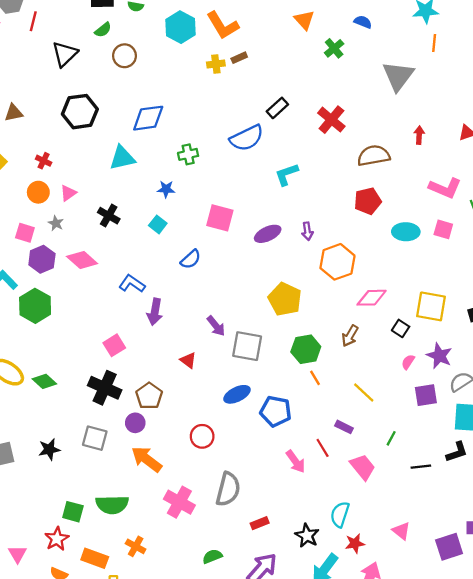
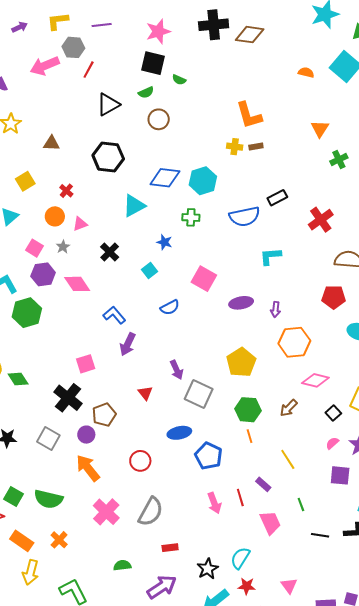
cyan hexagon: (180, 27) -> (203, 181), moved
cyan triangle: (122, 158) -> (134, 206), turned -30
green line: (391, 438) -> (301, 505), turned -64

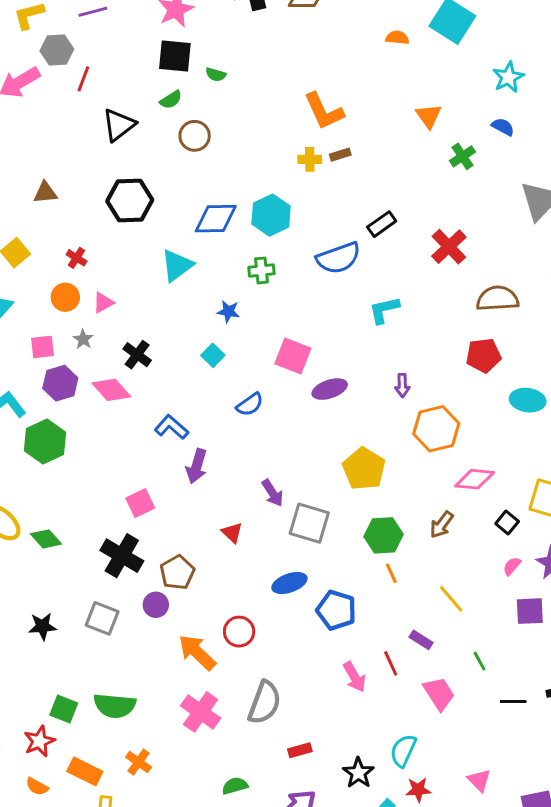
pink square: (34, 248) -> (43, 347), turned -30
black cross: (110, 252) -> (137, 355), moved
purple ellipse: (241, 303) -> (330, 389), moved
orange arrow: (88, 468) -> (197, 652), moved

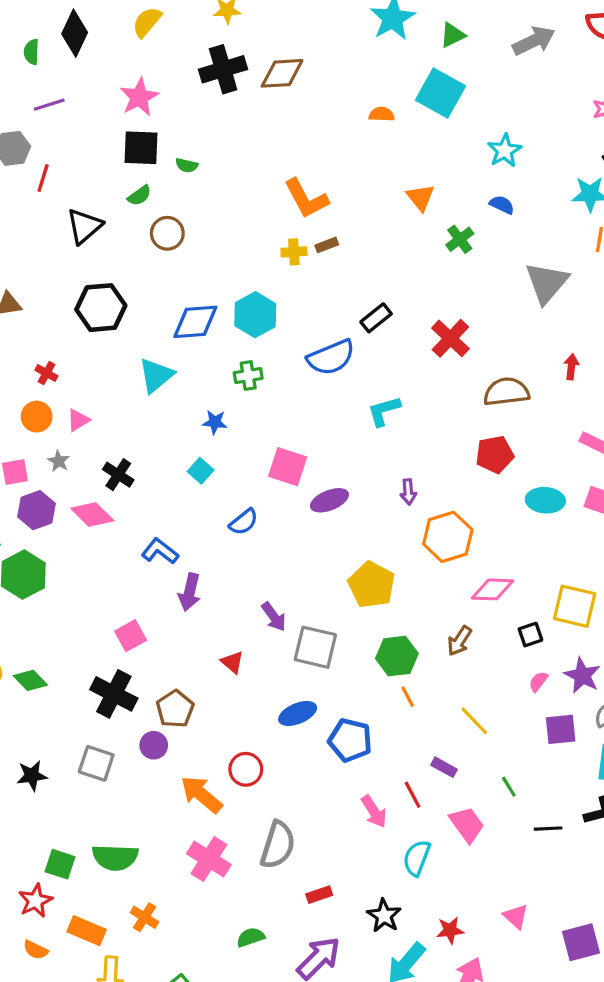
black square: (507, 523) -> (530, 635), turned 35
cyan semicircle: (403, 751) -> (417, 858), moved

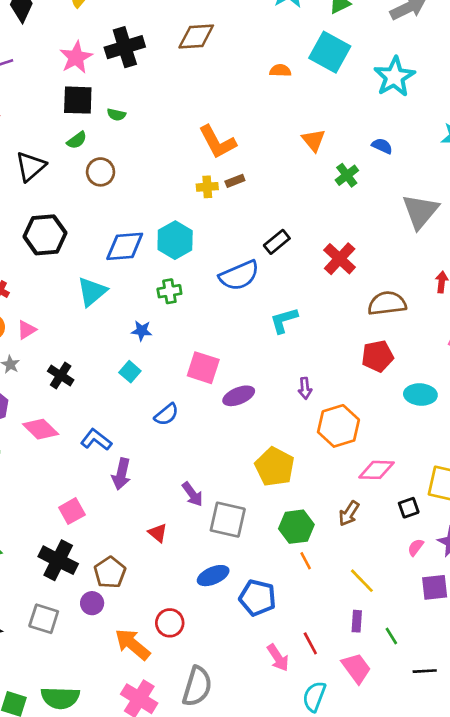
black cross: (223, 69) -> (125, 47), moved
cyan star: (505, 151) -> (394, 77), moved, size x1.4
pink diamond: (92, 514) -> (41, 429), moved
purple rectangle: (444, 767) -> (357, 621), moved, turned 65

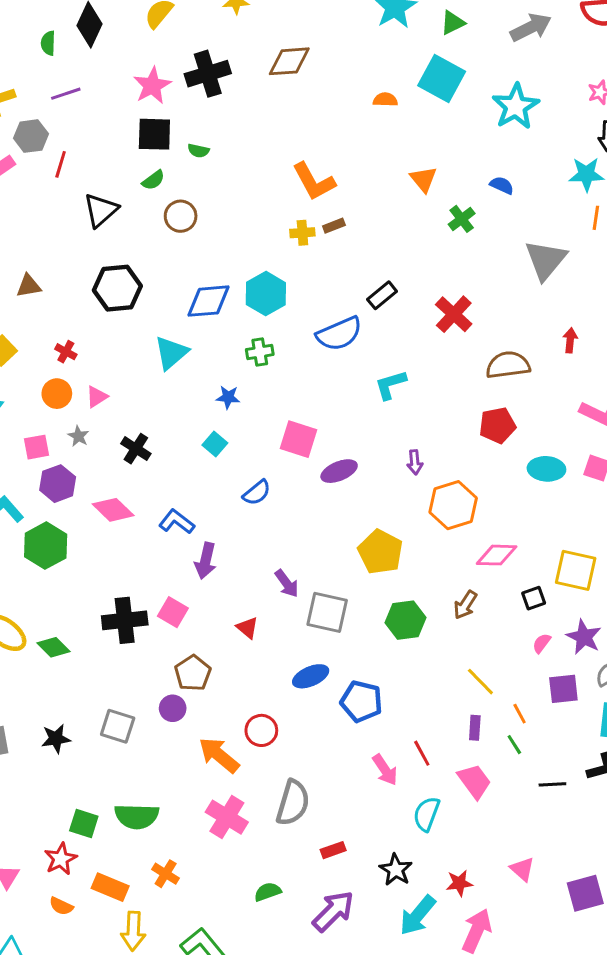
pink square: (72, 511) -> (173, 612), moved, turned -30
black cross: (58, 560) -> (125, 620), moved, turned -33
orange line: (306, 561) -> (520, 714), moved

